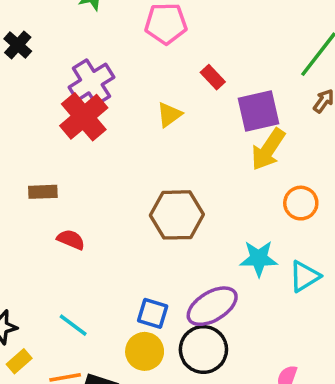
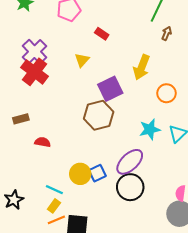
purple square: (258, 111) -> (110, 89), moved
blue square: (153, 313) -> (97, 173), turned -30
yellow circle: (145, 351) -> (80, 174), moved
yellow rectangle: (19, 361) -> (54, 206), moved

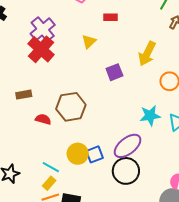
red rectangle: (102, 34) -> (111, 17), turned -40
purple square: (110, 89) -> (114, 72), size x0.7
brown hexagon: (99, 115) -> (71, 107), moved

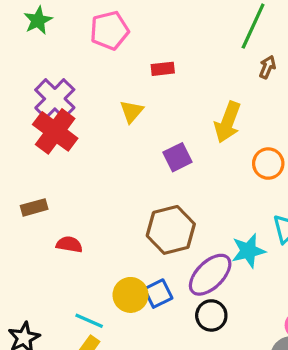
brown hexagon: (71, 107) -> (171, 230), moved
cyan star: (150, 116) -> (248, 251), moved
black circle: (126, 171) -> (211, 315), size x0.7

